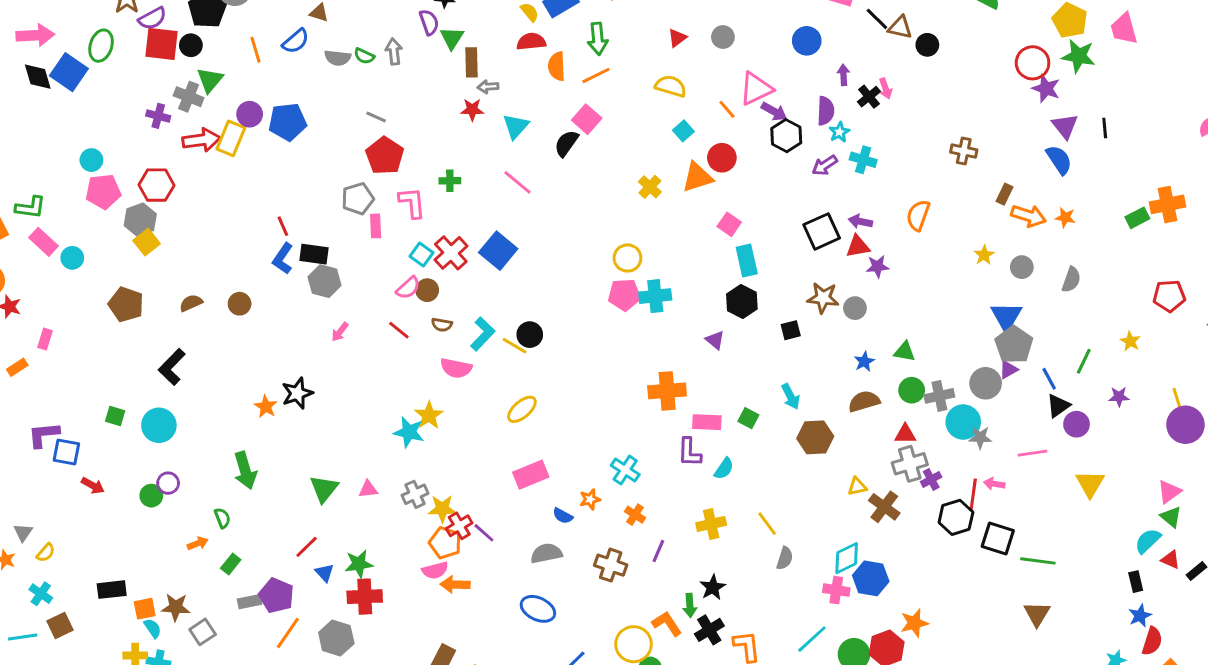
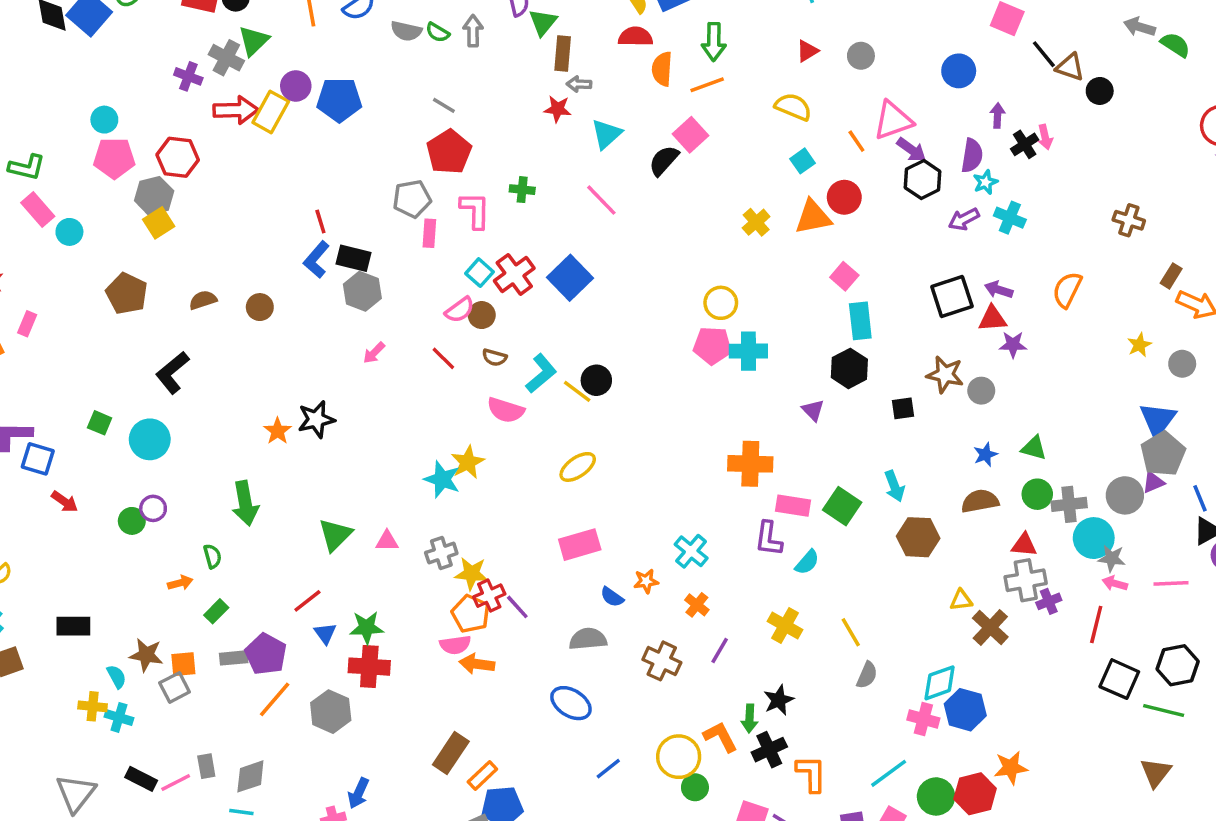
green square: (748, 418) -> (842, 506), size x1.5
pink arrow: (994, 484) -> (1115, 583), moved
black hexagon: (956, 517) -> (1178, 665), moved
yellow cross: (711, 524) -> (785, 626), turned 36
orange square: (145, 609) -> (183, 664), moved

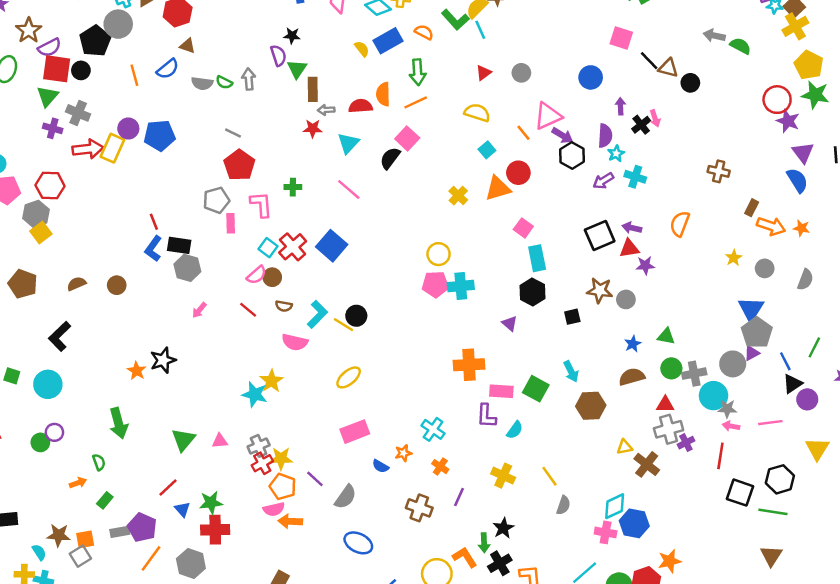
red semicircle: (635, 37) -> (360, 106), moved
green triangle: (254, 41) -> (47, 96), moved
red cross: (489, 596) -> (262, 463), moved
gray semicircle: (588, 639) -> (346, 497), moved, turned 135

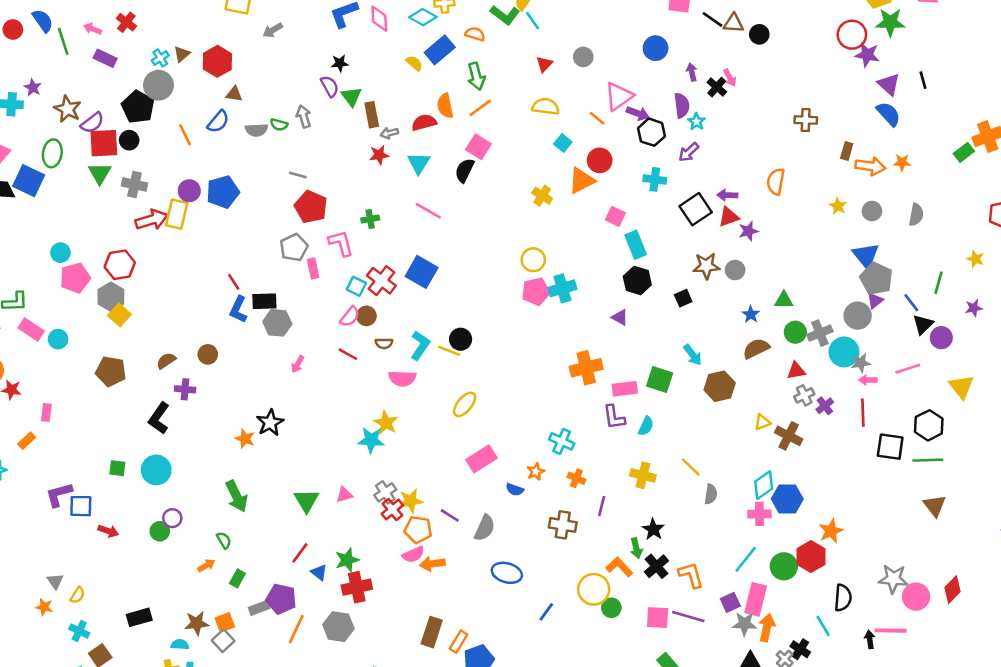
purple cross: (53, 128) -> (185, 389), moved
cyan cross: (635, 177) -> (655, 179), moved
gray cross: (669, 429) -> (804, 395), size x0.7
cyan semicircle: (39, 552) -> (180, 645), turned -42

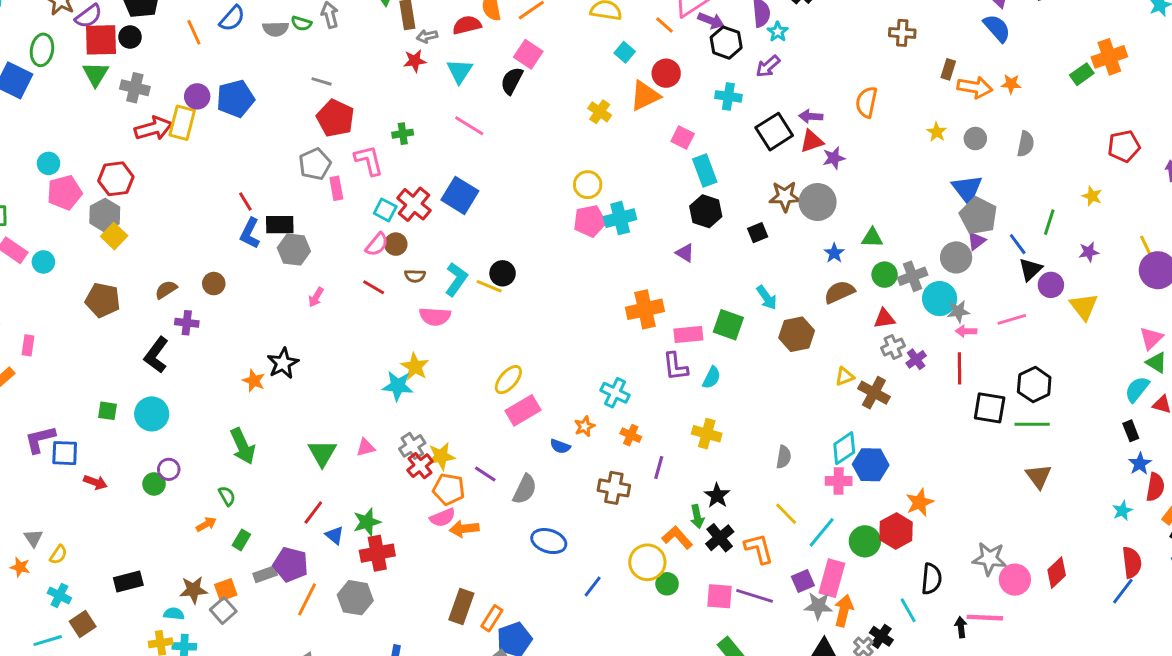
gray circle: (735, 270) -> (818, 202), size x1.6
yellow triangle: (961, 387) -> (1084, 307), moved
yellow ellipse: (465, 404) -> (508, 380), moved
yellow line: (691, 467) -> (786, 514), moved

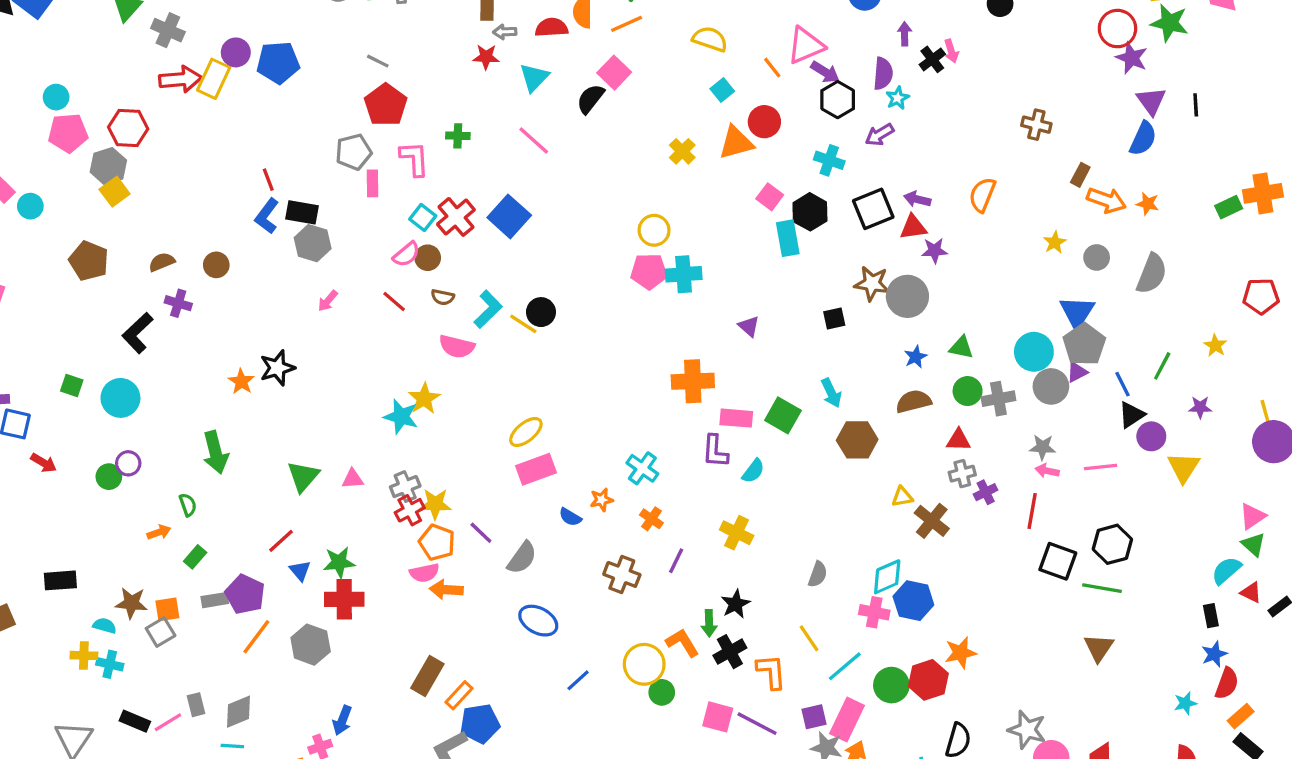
blue semicircle: (997, 28) -> (1143, 139), turned 56
gray semicircle: (1026, 144) -> (1152, 274), size x1.4
black hexagon: (706, 211) -> (810, 212), moved
cyan circle: (940, 299) -> (1034, 352), moved

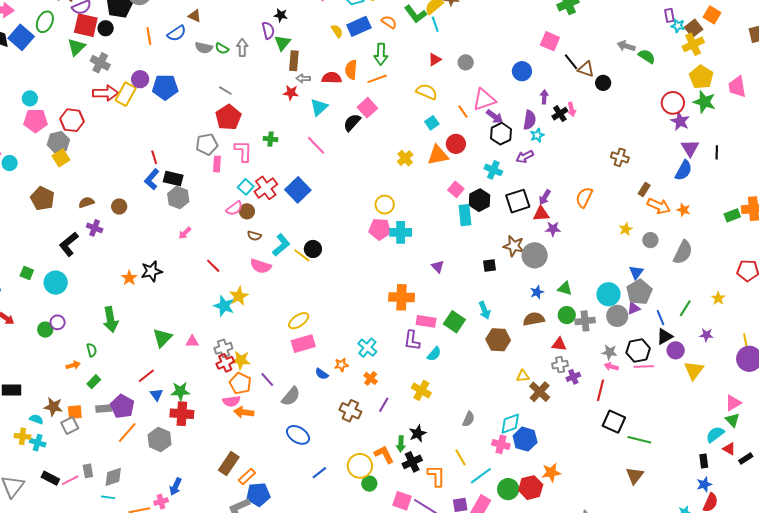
purple arrow: (917, 199) -> (545, 197), turned -77
red line: (394, 301) -> (213, 266), moved
blue triangle: (1077, 312) -> (636, 272), size x0.7
black hexagon: (1112, 544) -> (638, 351), moved

